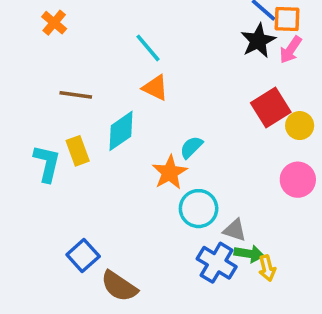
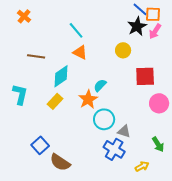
red square: (271, 107) -> (145, 76), moved, turned 30
yellow circle: (300, 126) -> (123, 50), moved
yellow rectangle: (78, 151) -> (55, 101), moved, turned 63
green arrow: (249, 254) -> (158, 144), moved, turned 49
yellow arrow: (267, 268) -> (142, 166), moved, turned -104

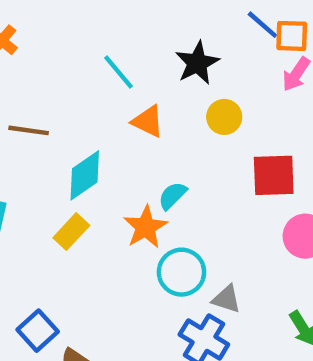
black star: (137, 26) -> (197, 63), moved
orange triangle: (80, 52) -> (148, 121), moved

